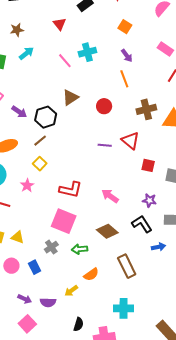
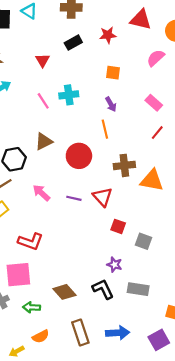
orange square: (125, 27) -> (113, 73), turned -32
red circle: (104, 106) -> (79, 156), size x1.5
pink arrow: (110, 196) -> (41, 193), moved
pink square: (64, 221) -> (18, 275), turned -35
blue arrow: (159, 247) -> (118, 333), moved, size x1.5

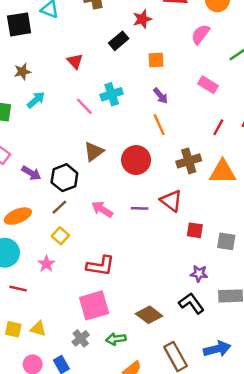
black rectangle: (73, 43) -> (119, 41), moved
red line: (157, 133) -> (218, 127), moved

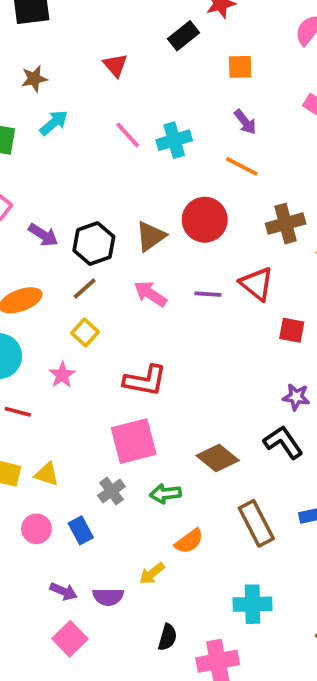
cyan cross: (112, 94) -> (174, 140), moved
orange line: (159, 125) -> (242, 166), turned -40
brown triangle: (94, 152) -> (151, 236), moved

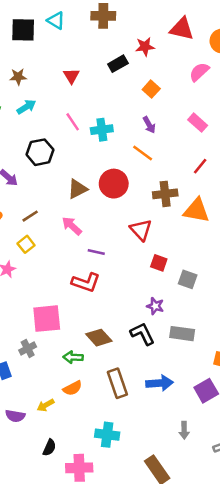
orange square: (240, 67) -> (151, 89), turned 35
black hexagon: (94, 244) -> (40, 152), moved
purple line: (208, 294) -> (96, 252), moved
red L-shape: (145, 381) -> (86, 282), moved
green arrow: (165, 494) -> (73, 357), moved

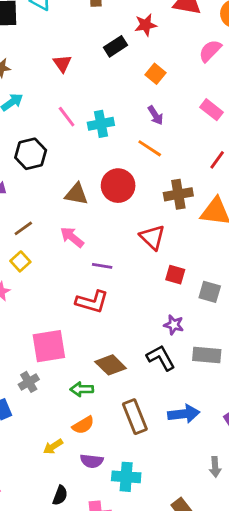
brown triangle: (77, 189) -> (76, 194), turned 40
purple semicircle: (15, 416) -> (92, 461), moved

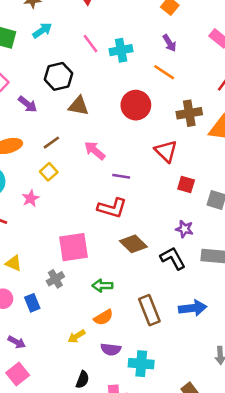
brown triangle: (76, 194) -> (79, 106), moved
brown diamond: (111, 365) -> (133, 244), moved

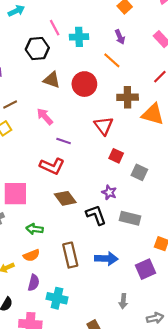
black hexagon: (58, 76) -> (37, 49), moved
brown triangle: (79, 106) -> (52, 80), moved
purple semicircle: (111, 349) -> (34, 283), turned -91

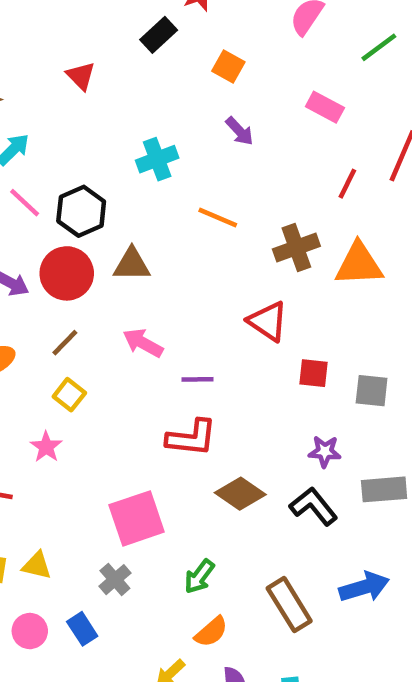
pink line: (55, 28) -> (25, 203), moved
orange line: (112, 60) -> (218, 218), moved
red circle: (84, 84) -> (67, 273), moved
green arrow: (35, 229) -> (199, 576), turned -42

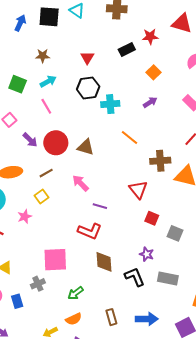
purple arrow: (240, 131) -> (150, 102), turned -96
black hexagon: (81, 211) -> (88, 88), moved
brown diamond: (240, 494) -> (104, 262), turned 35
brown rectangle: (289, 605) -> (111, 317), size x0.7

